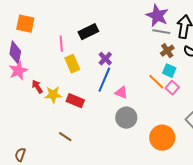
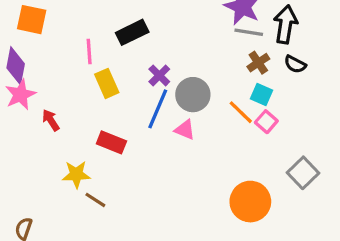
yellow star: (53, 95) -> (76, 174), moved
gray circle: (126, 118) -> (193, 95), moved

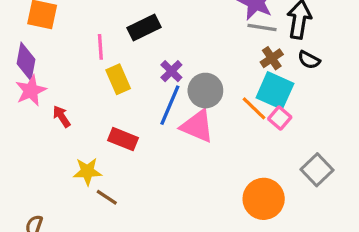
cyan square: (262, 95) -> (275, 91), size x1.6
pink triangle: (185, 130) -> (197, 126), size x1.6

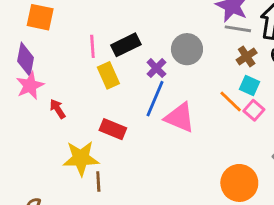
black rectangle: (144, 27) -> (126, 45), moved
gray circle: (205, 91) -> (187, 49), moved
cyan square: (275, 91) -> (250, 86), size x0.6
yellow star: (87, 171) -> (81, 158), size x1.4
brown line: (107, 197) -> (98, 182), turned 54

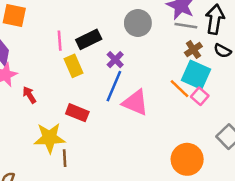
gray circle: (187, 49) -> (138, 23), moved
cyan square: (250, 86) -> (196, 75), size x1.6

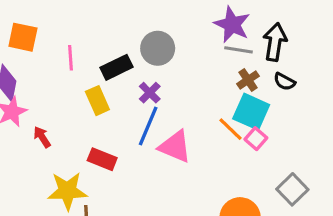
gray circle: (138, 23) -> (158, 48), moved
pink line: (60, 41) -> (71, 58), moved

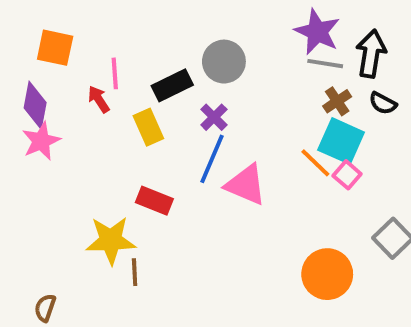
red arrow: (42, 137) -> (99, 99), moved

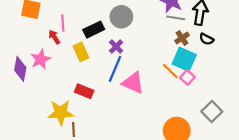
purple diamond: (35, 105) -> (20, 69), moved
pink star: (41, 141) -> (40, 59), moved

